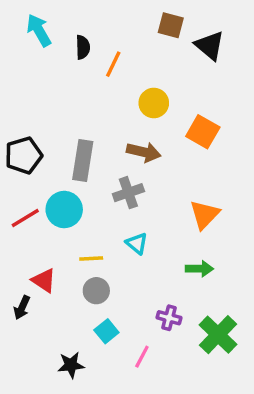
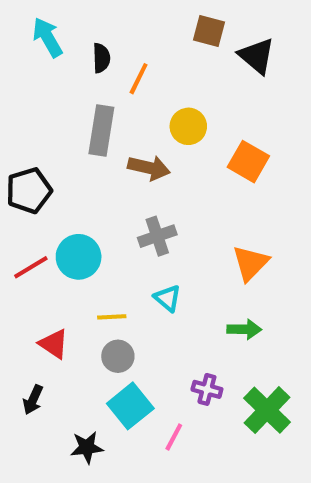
brown arrow: (144, 152) -> (149, 168), moved
gray rectangle: (83, 160) -> (101, 130), moved
black arrow: (22, 308) -> (33, 400), moved
cyan square: (106, 331) -> (130, 406), size x1.5

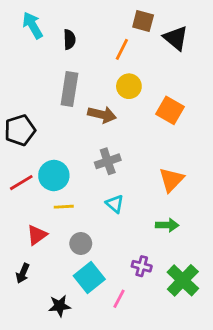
orange line: (139, 79) -> (122, 49), moved
yellow line: (112, 317) -> (64, 207), moved
red triangle: (54, 344) -> (37, 235), turned 50

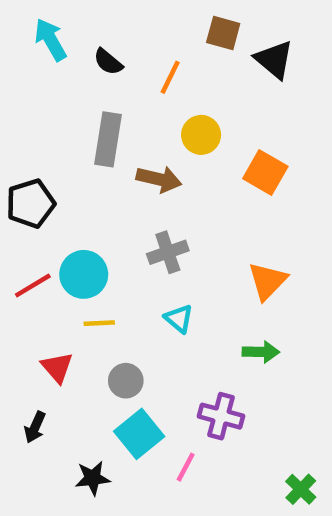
black semicircle: (69, 39) -> (108, 62), turned 132
orange line: (122, 49) -> (170, 77), moved
red triangle: (37, 235) -> (57, 367), turned -35
purple cross: (142, 266) -> (221, 416), size x1.4
green cross: (183, 280) -> (301, 489), moved, size x0.6

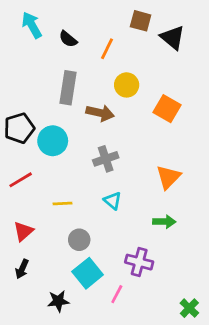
cyan circle: (84, 274) -> (53, 141), moved
red triangle: (57, 367) -> (23, 231), moved, turned 30

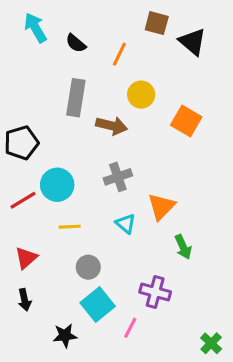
cyan circle: (53, 141) -> (57, 185), moved
orange triangle: (168, 177) -> (161, 207), moved
green arrow: (164, 222) -> (183, 247), turned 65
black arrow: (22, 269) -> (25, 300), turned -36

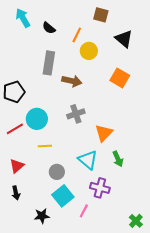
black triangle: (192, 42) -> (124, 39), moved
yellow circle: (141, 95) -> (89, 51), moved
cyan triangle: (126, 224) -> (88, 160), moved, size x1.5

